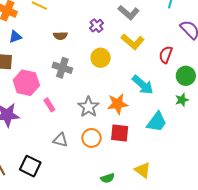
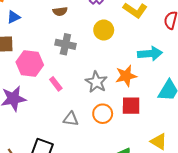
cyan arrow: (143, 85) -> (150, 54), turned -40

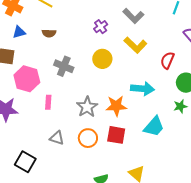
brown semicircle: (60, 11) -> (49, 33), moved
pink rectangle: (56, 84) -> (48, 102), turned 32

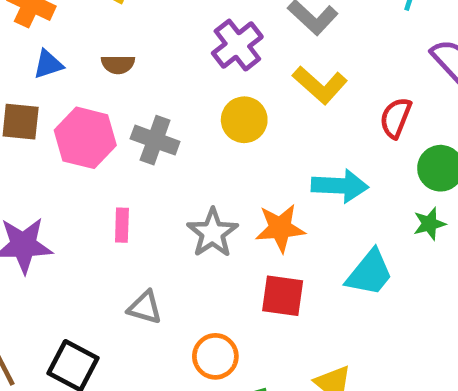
purple cross: (101, 27) -> (237, 45), size x1.5
pink hexagon: (27, 79) -> (85, 138), moved
orange circle: (88, 138) -> (215, 356), moved

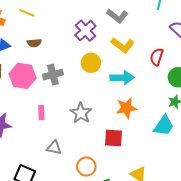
gray cross: (155, 140) -> (53, 75), turned -30
cyan arrow: (340, 186) -> (122, 78), moved
orange star: (280, 228) -> (126, 108), moved
cyan trapezoid: (370, 273) -> (164, 126), moved

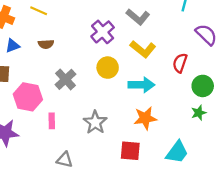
gray cross: (53, 75) -> (65, 79), turned -30
pink hexagon: (22, 76) -> (28, 97), moved
cyan trapezoid: (164, 126) -> (177, 152), moved

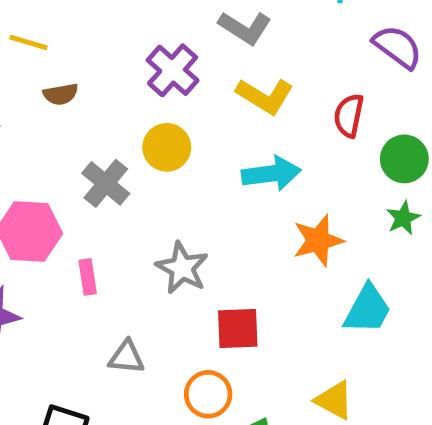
brown semicircle: (46, 44) -> (61, 94), moved
yellow circle: (108, 68) -> (167, 147), moved
orange star: (145, 118) -> (318, 240), moved
red square: (130, 151) -> (238, 328), moved

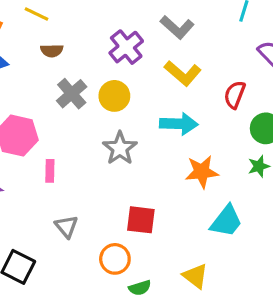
gray cross: (106, 183) -> (72, 94), moved
gray star: (182, 268) -> (120, 148), moved
gray triangle: (126, 357) -> (66, 227), turned 35

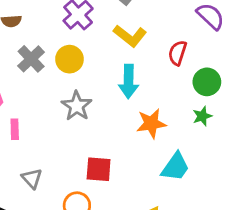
cyan arrow: (179, 124) -> (129, 81), turned 92

